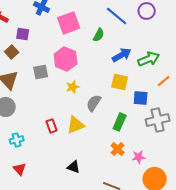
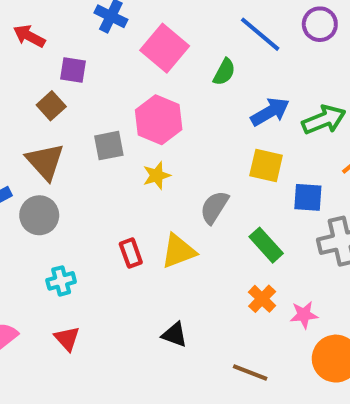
pink square: (69, 23) -> (165, 48), turned -30
yellow star: (73, 87) -> (157, 175), moved
green rectangle: (120, 122) -> (266, 245), turned -66

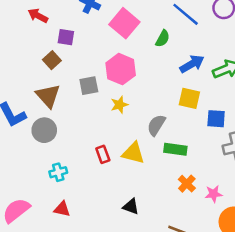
green rectangle: (266, 245) -> (175, 149), moved, turned -40
yellow triangle: (179, 251) -> (133, 153), turned 35
red triangle: (67, 339) -> (62, 209), turned -36

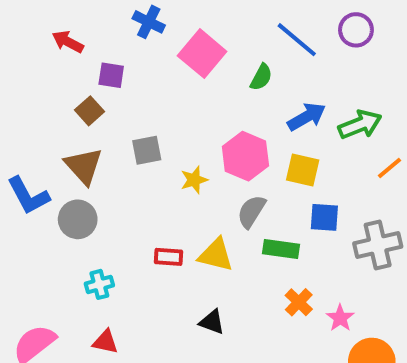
pink hexagon: (121, 69) -> (245, 156), moved
blue square: (216, 119) -> (324, 217), moved
red rectangle: (103, 154) -> (168, 257), turned -66
pink star: (214, 194) -> (340, 318), turned -30
black triangle: (131, 207) -> (212, 322), moved

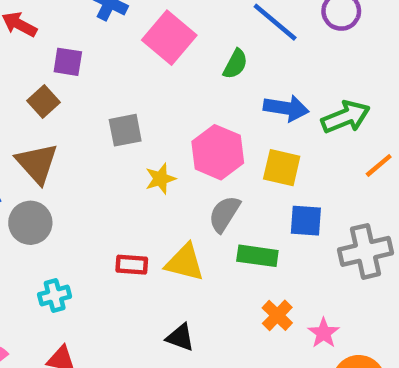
blue arrow: (307, 117) -> (286, 108), turned 39
gray square: (147, 150) -> (125, 130), moved

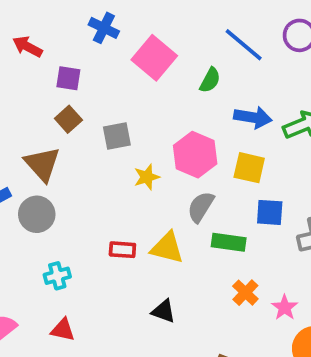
brown square: (44, 101) -> (68, 119), moved

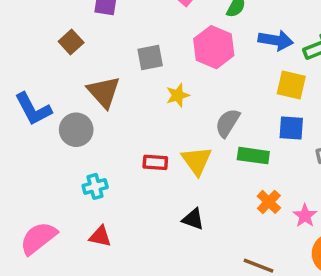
brown square: (68, 119) -> (71, 42), moved
pink hexagon: (195, 155) -> (214, 47), moved
brown triangle: (42, 164) -> (104, 92), moved
yellow square: (249, 168) -> (291, 85), moved
yellow triangle: (167, 248) -> (197, 161), turned 40

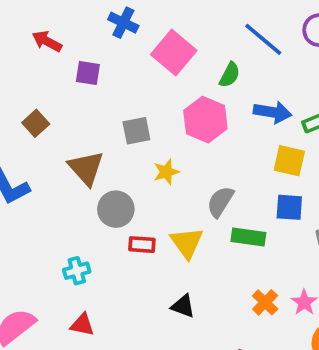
brown square: (71, 42) -> (36, 123), moved
gray circle: (76, 130) -> (116, 209), moved
orange cross: (269, 202) -> (265, 302), moved

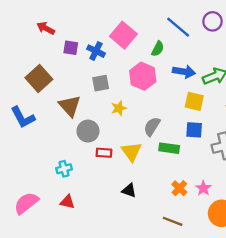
blue cross: (123, 23) -> (96, 51), moved
brown square: (36, 123) -> (39, 78), size x1.6

